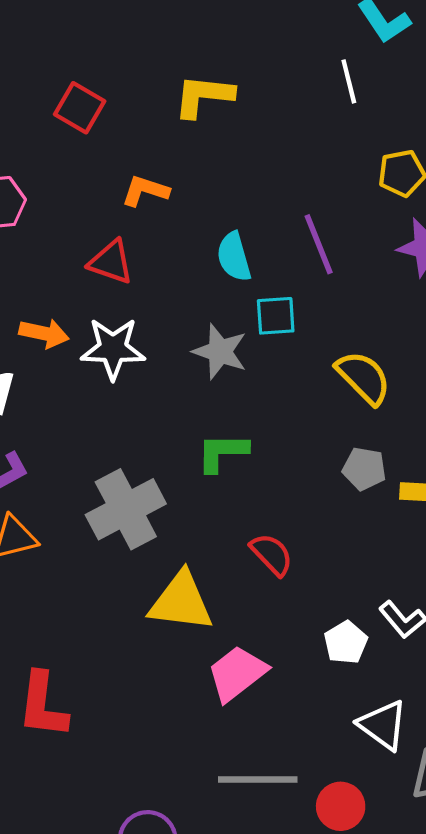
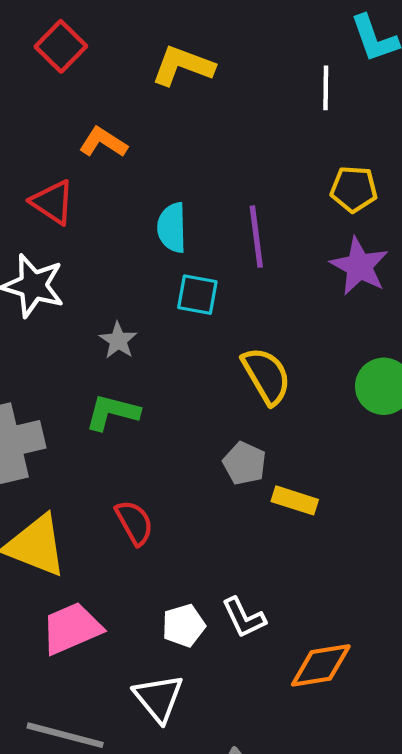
gray star: (220, 352) -> (118, 340), moved, size x0.7
white triangle: (383, 725) -> (159, 698), moved

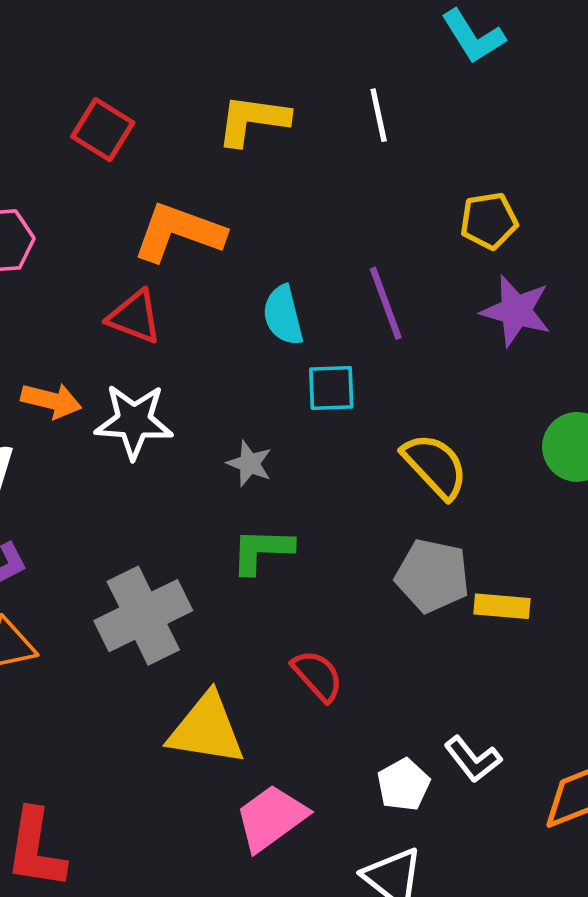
white line: (326, 88) -> (379, 115), moved
orange L-shape: (103, 142) -> (179, 232), size x1.6
gray pentagon: (244, 463) -> (432, 576), size x1.4

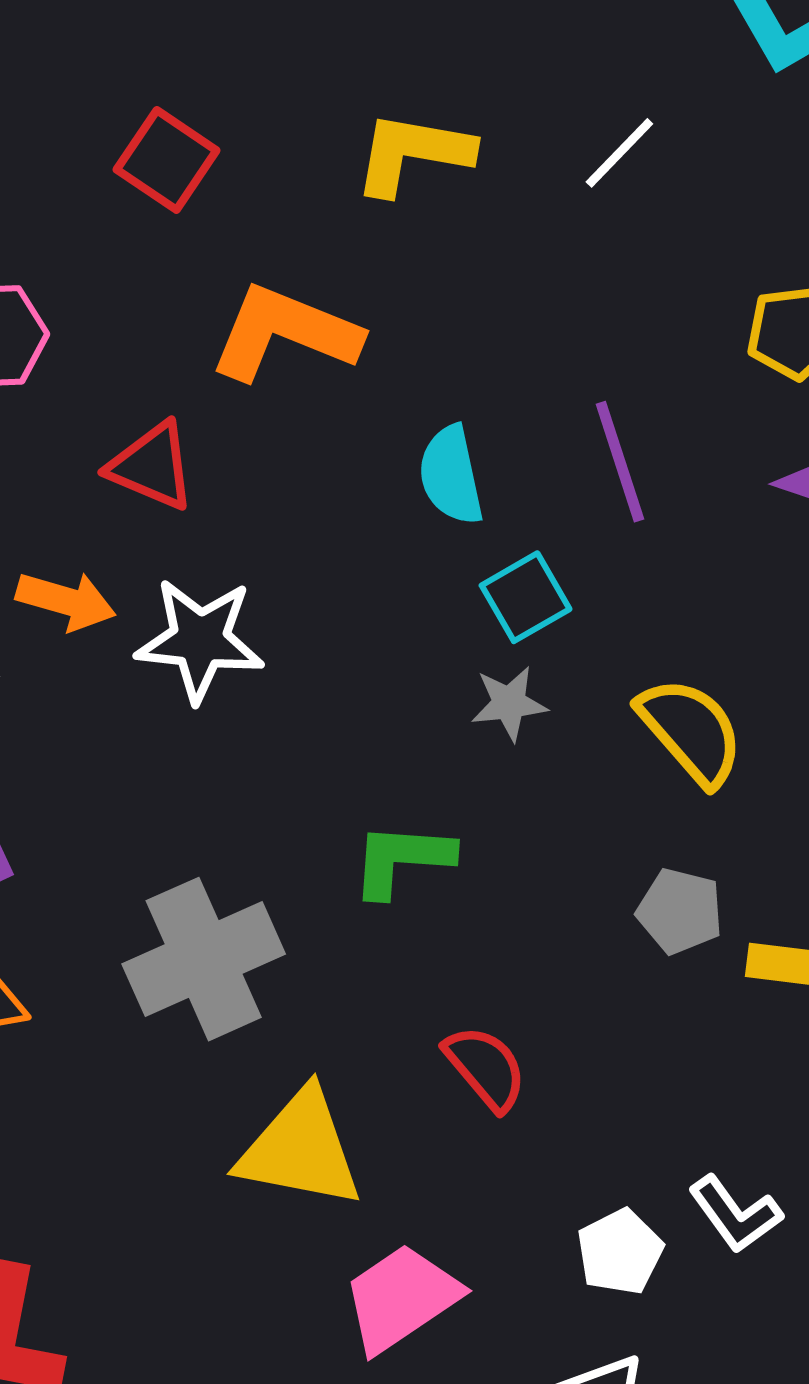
white line: (379, 115) -> (619, 153), turned 54
red triangle: (135, 317) -> (152, 466), moved
cyan square: (331, 388) -> (526, 597), turned -30
gray star: (249, 464) -> (509, 703), moved, turned -30
gray pentagon: (432, 576) -> (680, 911), size x0.7

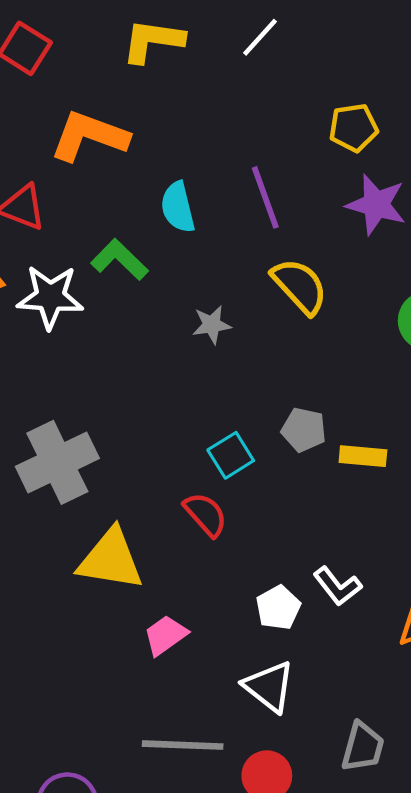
cyan square: (526, 597) -> (231, 455), moved
yellow semicircle: (691, 731) -> (300, 286), moved
green L-shape: (402, 859) -> (120, 260), moved, turned 42
pink trapezoid: (401, 1298) -> (165, 635), size x0.7

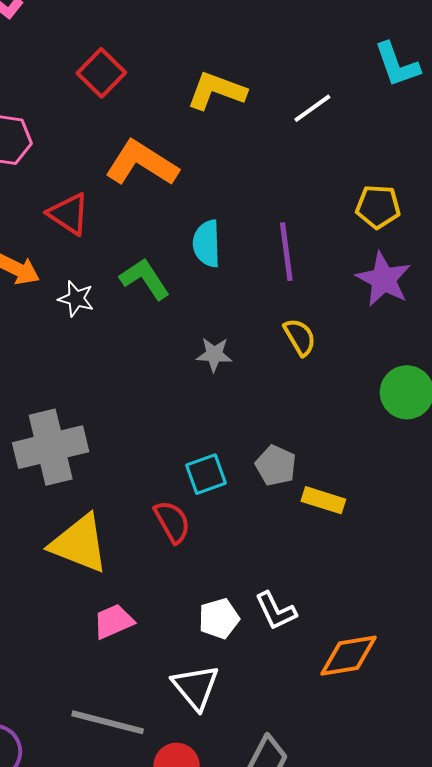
yellow semicircle: (300, 286) -> (300, 337), size x0.7
white star: (50, 297) -> (76, 299), size x0.6

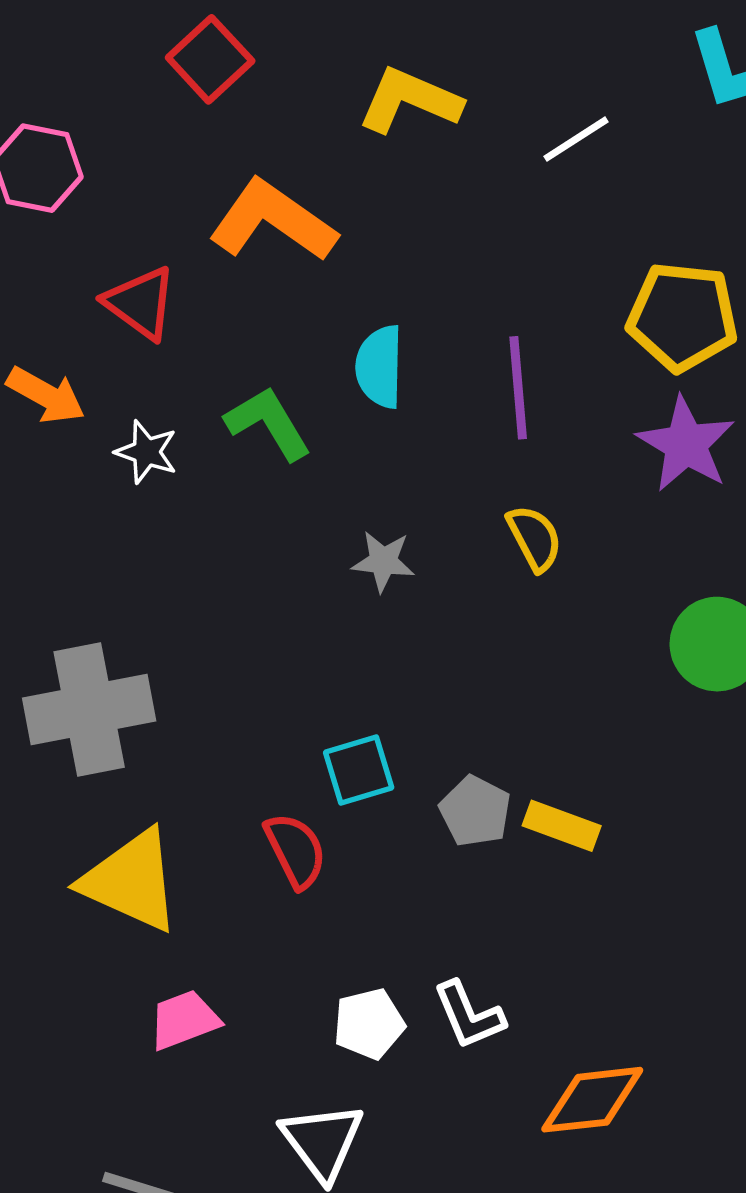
yellow pentagon: (378, 207) -> (682, 317), size x1.4
gray pentagon: (276, 465) -> (475, 811), moved

